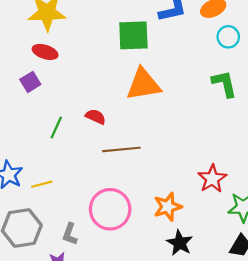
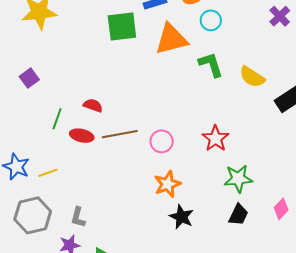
red ellipse: (45, 52) -> (82, 136), moved
orange triangle: (143, 84) -> (171, 39), moved
red star: (212, 179) -> (216, 138), moved
pink circle: (110, 209) -> (162, 141), moved, size x0.6

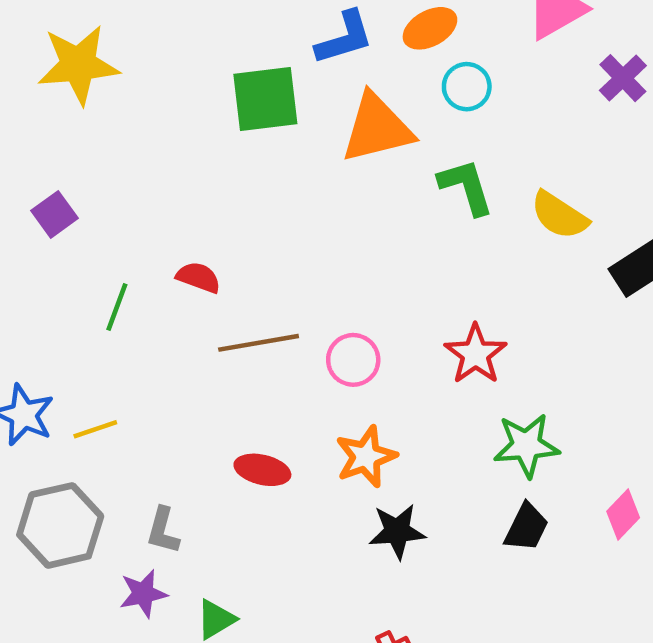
red ellipse: (82, 136) -> (262, 470), moved
black star: (181, 217) -> (397, 531), turned -30

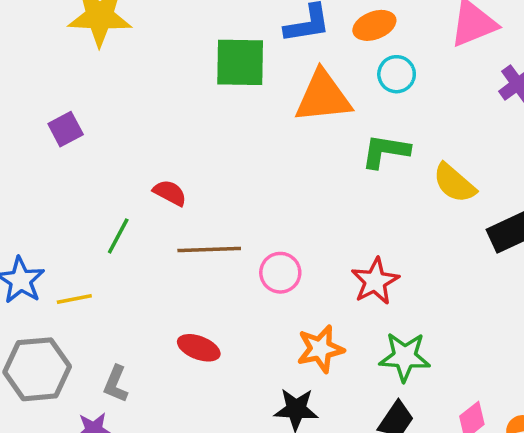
green L-shape: (466, 187) -> (385, 151), turned -72
green line: (117, 307) -> (118, 236), moved
orange star: (366, 457) -> (320, 349), moved

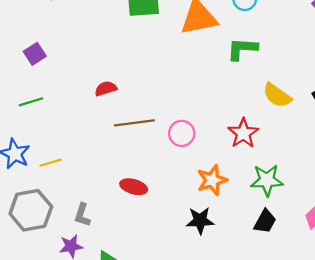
yellow semicircle: (454, 183) -> (277, 95), moved
red semicircle: (170, 193) -> (106, 89), turned -40
green line: (118, 236) -> (31, 102), moved, turned 50

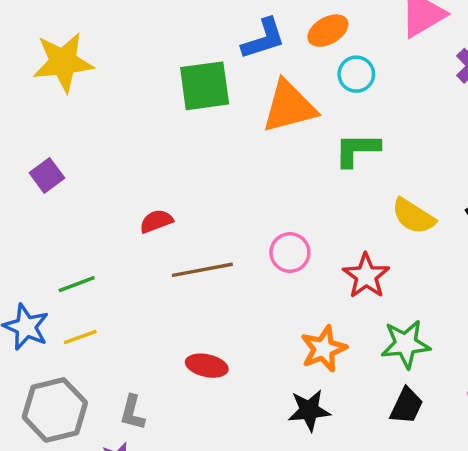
green line: (31, 102) -> (77, 284), moved
pink circle: (182, 133) -> (290, 253), moved

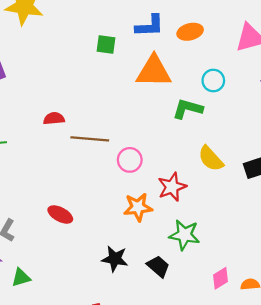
cyan circle: (356, 74) -> (213, 80), moved
green square: (205, 86) -> (106, 45), size x0.6
brown line: (202, 270) -> (90, 139), moved
orange star: (324, 349) -> (138, 207), moved
black trapezoid: (407, 406) -> (158, 266), moved, turned -90

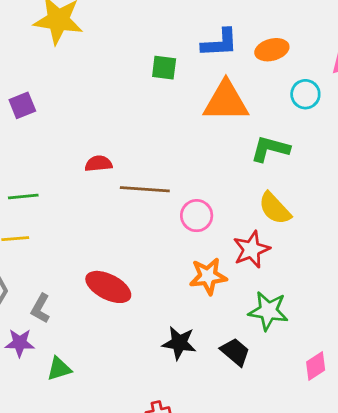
cyan circle: (213, 80) -> (305, 94), moved
yellow semicircle: (211, 159) -> (275, 208), moved
red ellipse: (60, 214) -> (108, 287), size x1.4

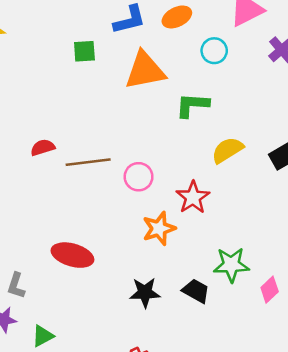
yellow semicircle: (275, 208) -> (227, 150), moved, turned 112
green star: (268, 311) -> (231, 265), moved

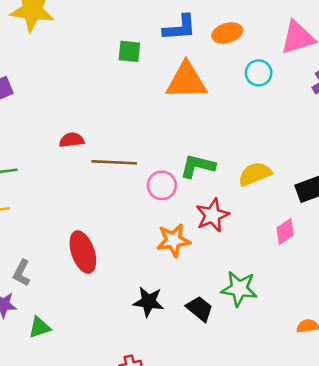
green L-shape: (192, 105) -> (198, 166), moved
red ellipse: (72, 255) -> (83, 252), turned 45
pink diamond: (270, 290) -> (285, 231), moved

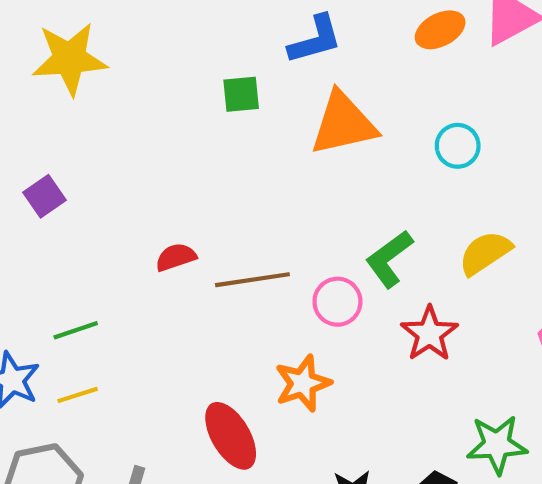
orange ellipse: (227, 33) -> (440, 30), moved
cyan circle: (259, 73) -> (458, 146), moved
green L-shape: (198, 166) -> (389, 259), turned -39
orange star: (173, 240) -> (303, 383), moved

